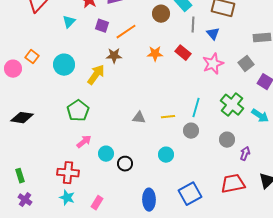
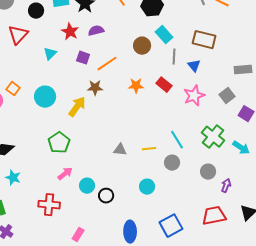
cyan line: (196, 108) -> (177, 140), turned -48
cyan star: (67, 198) -> (13, 178), moved

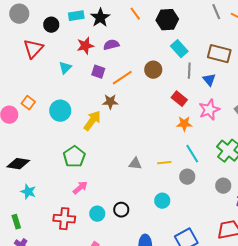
red star: (70, 32) -> (85, 46), turned 30
brown circle: (142, 46) -> (153, 70), moved
orange star: (136, 86) -> (184, 124), moved
cyan circle: (87, 186) -> (97, 214), moved

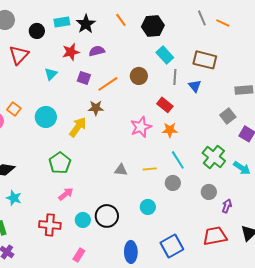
pink star: (209, 110) -> (141, 127), moved
black circle: (121, 210) -> (107, 216), size x1.5

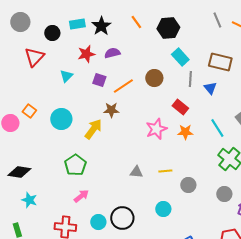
cyan line: (178, 160) -> (217, 128), moved

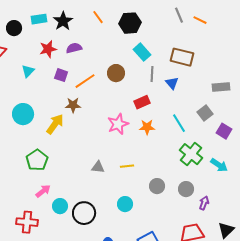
red rectangle: (180, 107) -> (142, 102), turned -63
gray circle: (188, 185) -> (157, 186), moved
cyan circle: (98, 222) -> (60, 206), moved

